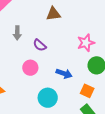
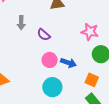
pink star: (86, 43) -> (90, 32), turned 30
pink circle: (30, 68) -> (50, 60), moved

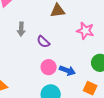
pink star: (90, 32) -> (85, 31), moved

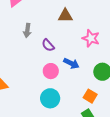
blue arrow: (67, 71) -> (71, 63), moved

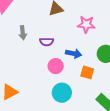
purple semicircle: (48, 45) -> (47, 42), turned -32
orange square: (90, 96) -> (87, 72), moved

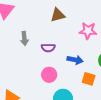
pink circle: (56, 66) -> (49, 75), moved

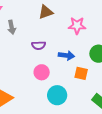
gray arrow: (24, 39) -> (12, 27), moved

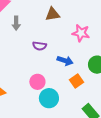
pink circle: (42, 72) -> (37, 82), moved
orange square: (81, 73) -> (76, 81), turned 32

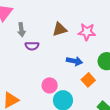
brown triangle: (52, 14) -> (60, 29), moved
purple semicircle: (40, 46) -> (32, 46), moved

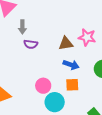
brown triangle: (60, 29) -> (66, 44), moved
orange square: (88, 80) -> (72, 85), moved, turned 32

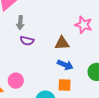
pink star: (87, 37) -> (84, 25), moved
pink circle: (43, 86) -> (16, 81), moved

